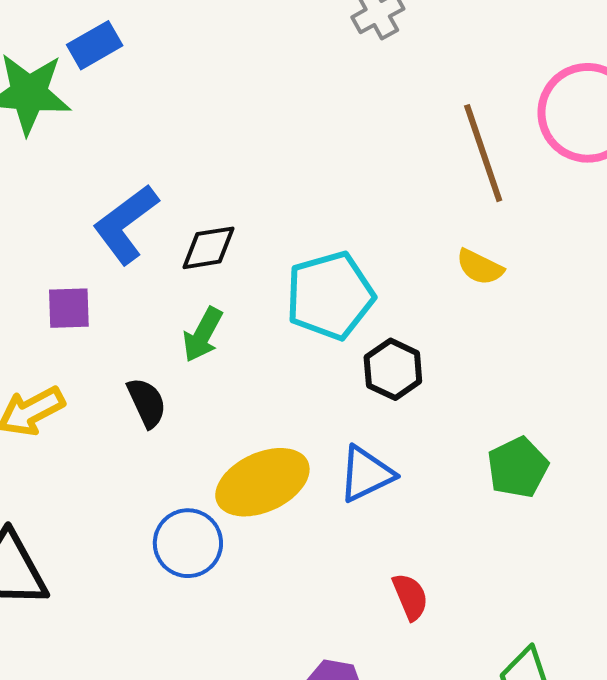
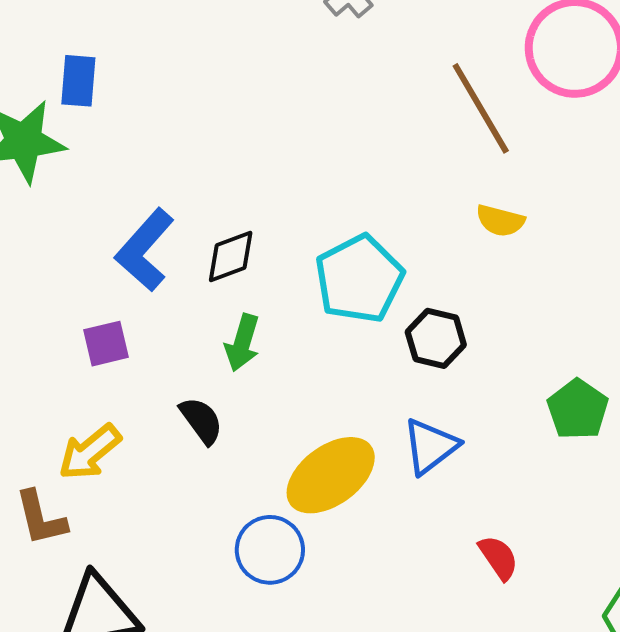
blue rectangle: (95, 45) -> (78, 81), turned -44

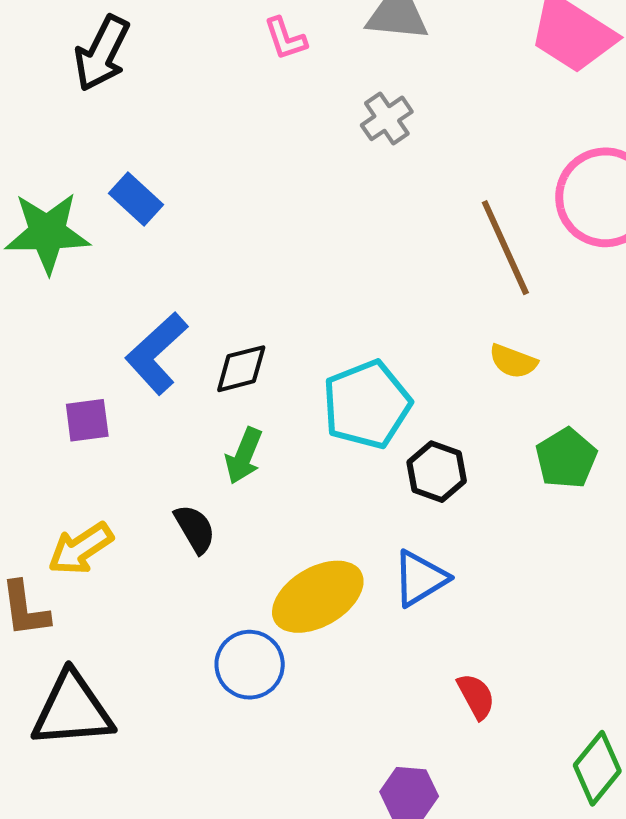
blue rectangle: (78, 81) -> (136, 199), moved, turned -58
purple square: (106, 344) -> (87, 420), moved
green pentagon: (578, 409) -> (566, 458), moved

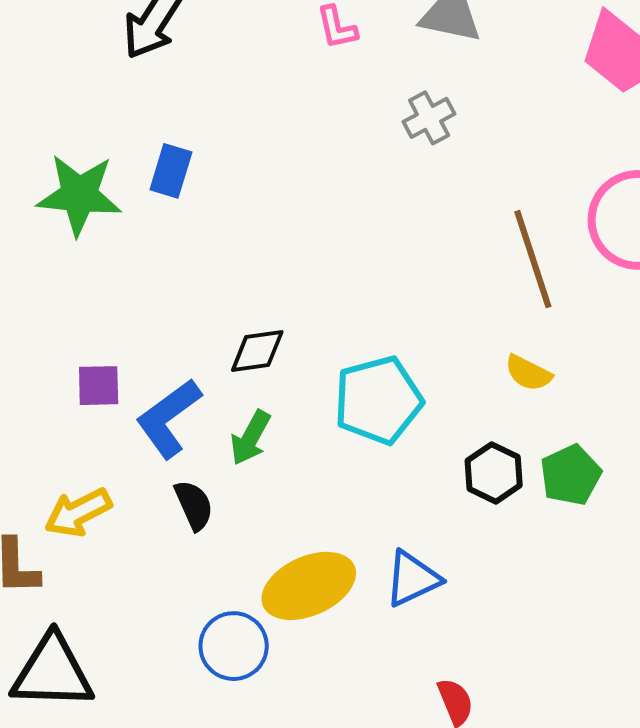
blue rectangle: (136, 199) -> (171, 171), turned 58
blue L-shape: (156, 353) -> (169, 418), moved
black hexagon: (437, 472) -> (494, 473), moved

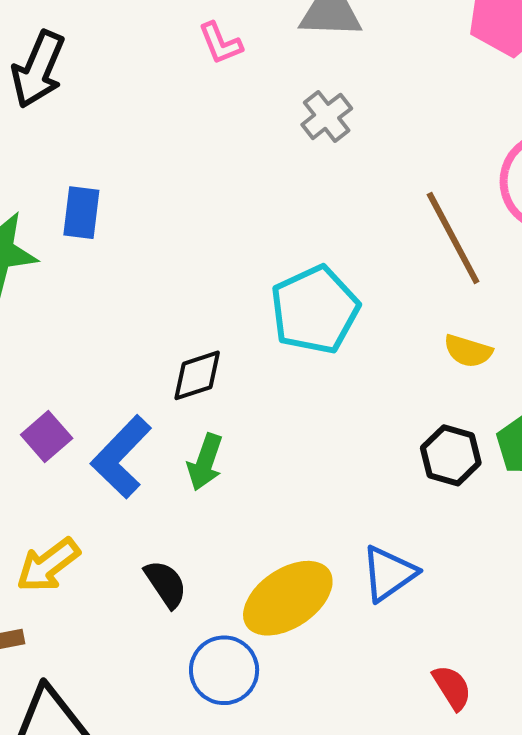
purple square: (99, 386) -> (47, 437), turned -30
cyan pentagon: (378, 400) -> (315, 310), moved
black semicircle: (194, 505) -> (166, 584), moved

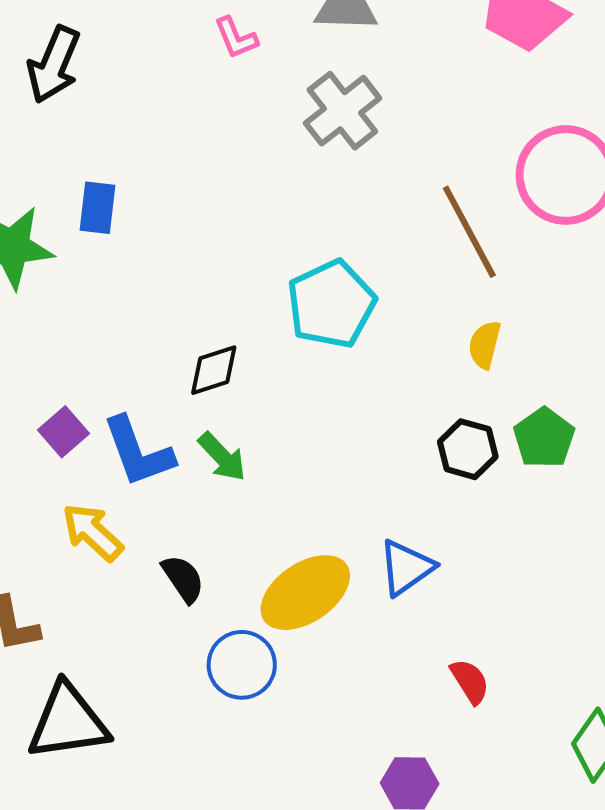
gray cross: (327, 116) -> (342, 111), size x1.5
yellow semicircle: (468, 351) -> (485, 345), turned 87
blue L-shape: (121, 457) -> (138, 452), turned -64
green arrow: (205, 462) -> (222, 457), turned -62
yellow arrow: (48, 565) -> (93, 532), moved, turned 80

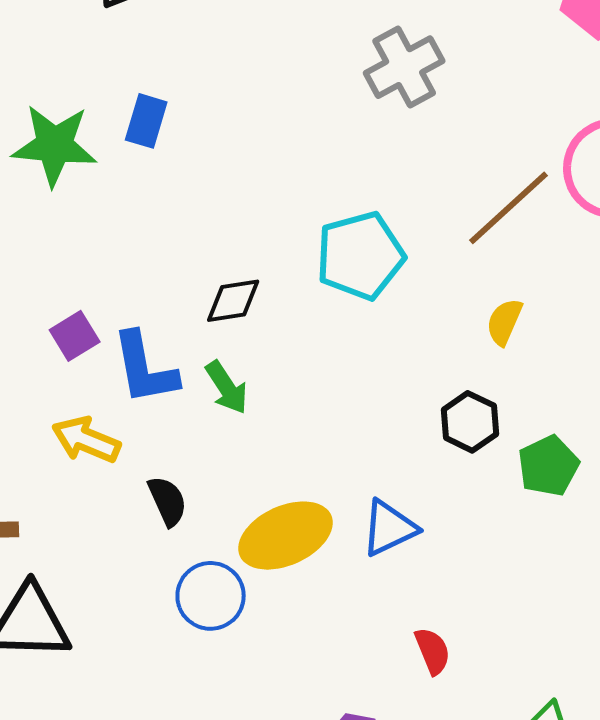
brown line: (469, 232) -> (508, 208), turned 66
green pentagon: (544, 438) -> (548, 466), moved
yellow arrow: (93, 532) -> (86, 440), turned -30

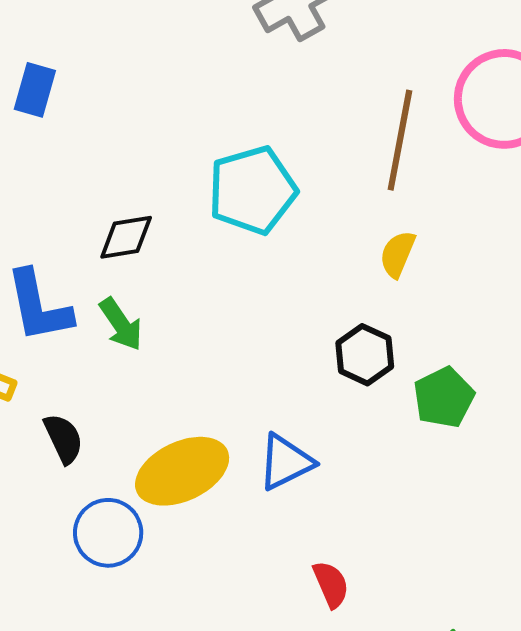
blue rectangle: (146, 121) -> (35, 90), moved
brown line: (508, 208) -> (400, 140), turned -36

